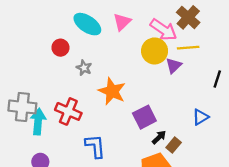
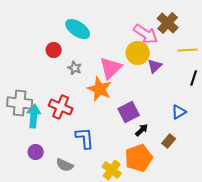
pink triangle: (122, 22) -> (111, 68), moved, size x1.4
yellow line: (188, 48) -> (188, 50), moved
brown rectangle: (174, 145) -> (169, 141), moved

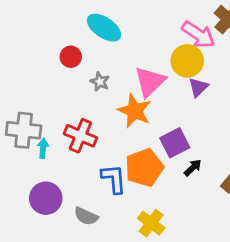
purple triangle: (155, 66) -> (198, 87), moved
cyan arrow: (34, 116) -> (43, 148), size x0.6
purple circle: (36, 152) -> (46, 198), size x1.5
orange pentagon: (139, 158) -> (144, 168), moved

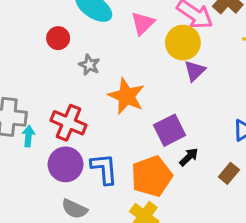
pink triangle: (150, 82) -> (143, 23), moved, size x0.7
orange pentagon: (144, 168) -> (152, 176), moved
purple circle: (46, 198) -> (66, 164), moved

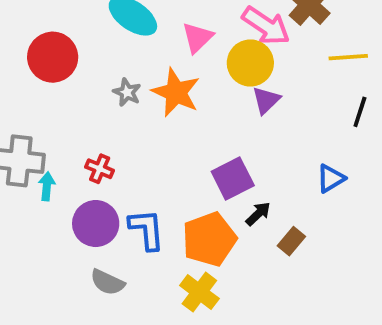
red circle: (58, 38) -> (53, 57), moved, size x1.6
orange star: (126, 96) -> (176, 92), moved
red cross: (69, 123) -> (100, 169), size x0.6
brown rectangle: (229, 173) -> (291, 241), moved

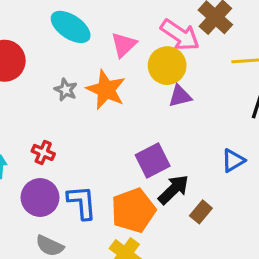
purple triangle: (266, 100) -> (180, 96), turned 30
black arrow: (258, 214) -> (174, 189), size x1.5

